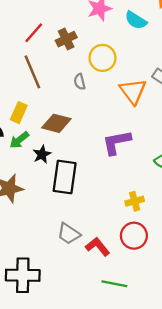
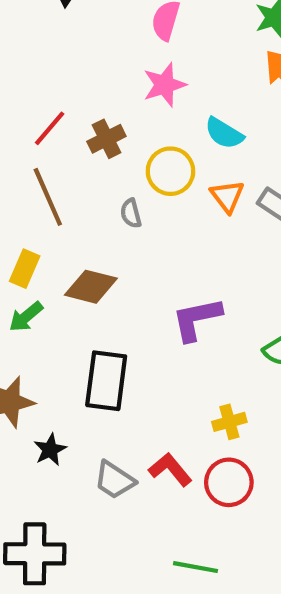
cyan semicircle: (136, 20) -> (224, 133), moved
orange triangle: (133, 91) -> (227, 196), moved, size x0.7
black star: (42, 154) -> (50, 450), moved
red L-shape: (98, 247) -> (170, 470), moved

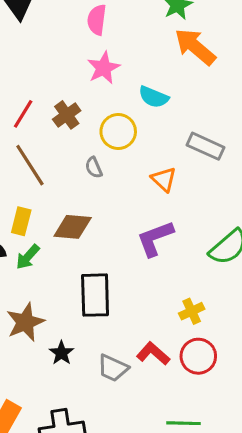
orange triangle: (227, 196) -> (164, 179), moved

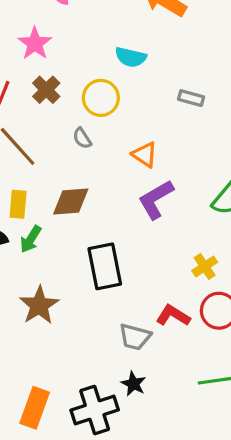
pink star: (104, 68) -> (35, 43), moved
gray rectangle: (205, 146) -> (191, 98), size x0.7
orange triangle: (164, 179) -> (145, 155), moved
black star: (61, 353) -> (134, 384), moved

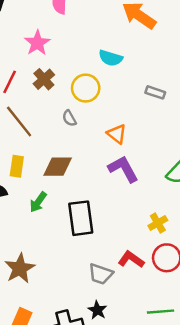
purple L-shape: (156, 199) -> (123, 169), turned 88
green arrow: (31, 239) -> (38, 202), moved
brown star: (39, 305) -> (20, 268), moved

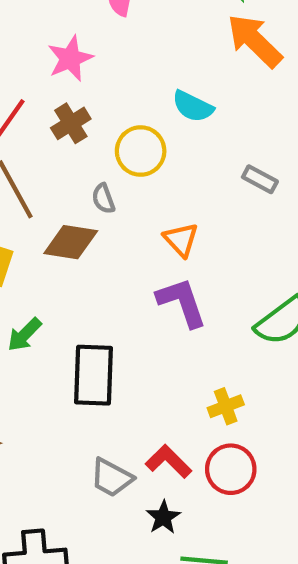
brown diamond: (58, 167) -> (71, 242), moved
black star: (97, 310) -> (163, 517), moved

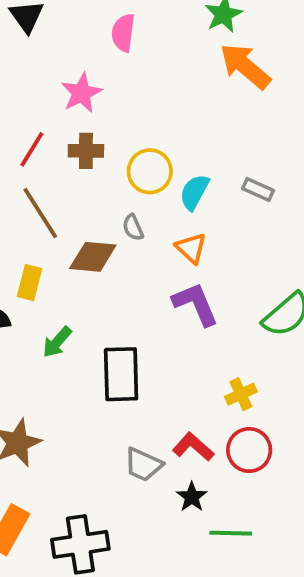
cyan semicircle: (193, 106) -> (194, 192), moved, turned 96
brown cross: (71, 123) -> (86, 151), turned 36
gray semicircle: (103, 199) -> (133, 227), moved

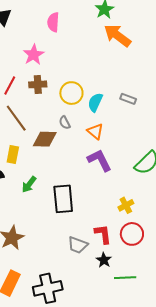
red L-shape: (193, 447) -> (103, 234), turned 45

